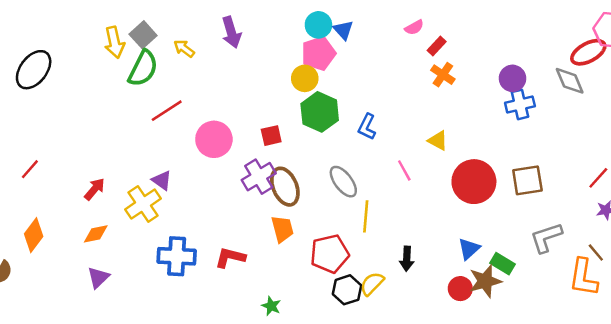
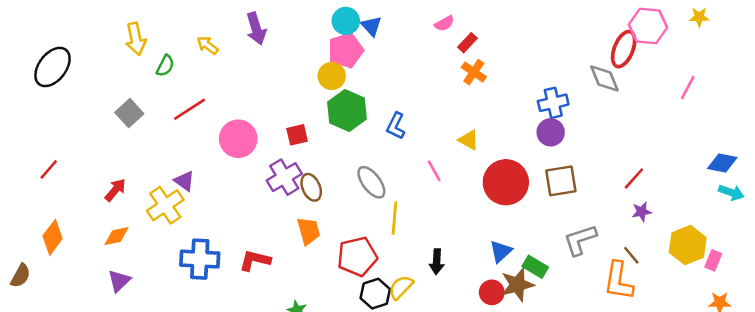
gray square: (143, 35) -> (129, 113), moved
red ellipse: (588, 52) -> (624, 49), turned -40
green semicircle: (143, 68) -> (165, 66), size x0.6
purple circle: (512, 78) -> (551, 132), moved
brown ellipse: (285, 187) -> (311, 187), size x0.7

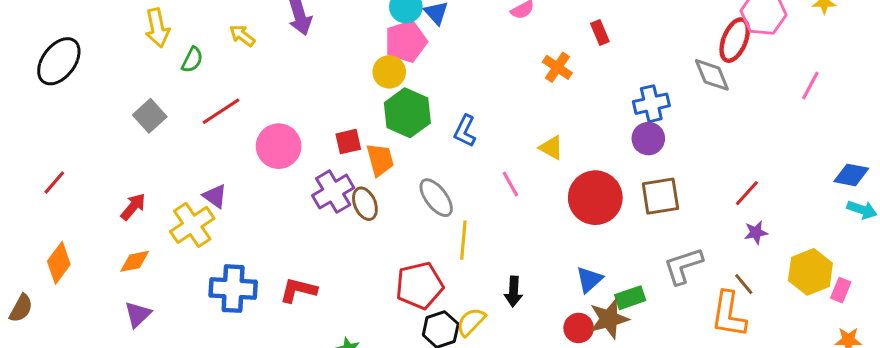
red rectangle: (467, 43) -> (600, 32), moved, turned -66
orange trapezoid: (309, 231) -> (380, 160), moved
green rectangle: (535, 267) -> (630, 298), turned -50

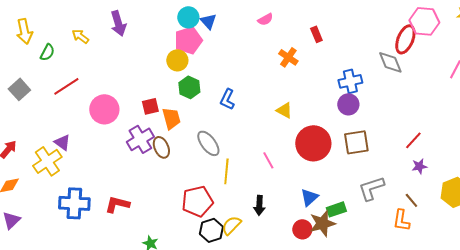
green hexagon: (407, 113) -> (189, 87), size x0.7
pink line: (510, 184) -> (268, 160), moved
orange L-shape: (729, 314) -> (401, 220), size x0.7

